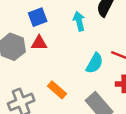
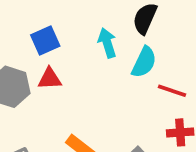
cyan semicircle: (95, 63) -> (144, 62), moved

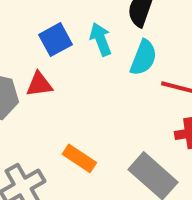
blue square: (45, 41) -> (55, 40), moved

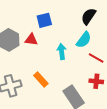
cyan arrow: (101, 39) -> (62, 51), moved

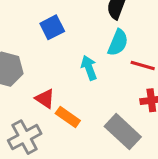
red triangle: (31, 39) -> (45, 99), moved, turned 40

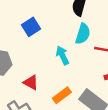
orange rectangle: (68, 117) -> (62, 95), moved, turned -66

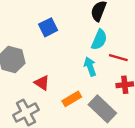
cyan arrow: (62, 55) -> (90, 67), moved

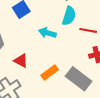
cyan arrow: (90, 67) -> (47, 33), moved, turned -49

